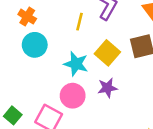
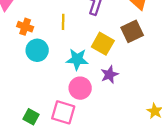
yellow line: (80, 22) -> (63, 22), moved

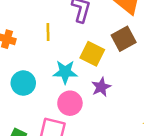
cyan circle: (37, 50) -> (23, 83), moved

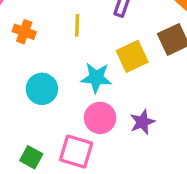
yellow square: (92, 54) -> (132, 56), turned 35
purple star: (101, 87) -> (142, 122), moved

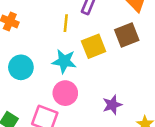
yellow line: (77, 25) -> (66, 23), moved
purple star: (142, 122) -> (112, 105), moved

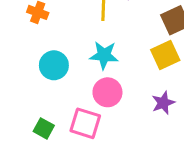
yellow square: (94, 46) -> (165, 55), moved

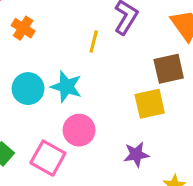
cyan star: (104, 55) -> (66, 87), moved

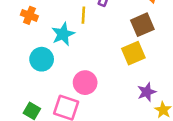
cyan star: (66, 87) -> (63, 34), moved, turned -30
purple star: (136, 154) -> (147, 92), moved

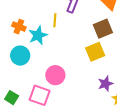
orange cross: (29, 15) -> (19, 27), moved

